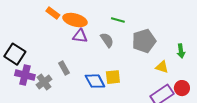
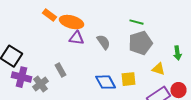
green line: (118, 20) -> (136, 22), moved
yellow square: (113, 77) -> (128, 79), moved
blue diamond: (95, 81) -> (106, 82), moved

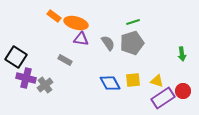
green line: (136, 22) -> (133, 22), moved, turned -32
gray pentagon: (140, 43) -> (132, 43), moved
yellow triangle: (158, 69) -> (157, 81), moved
gray rectangle: (60, 70) -> (65, 60), moved, turned -32

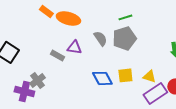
purple triangle: (81, 39) -> (74, 47), moved
purple cross: (26, 78) -> (24, 91), moved

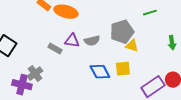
green line: (125, 17) -> (150, 13), moved
gray semicircle: (100, 38) -> (92, 41), moved, turned 112
yellow triangle: (149, 76) -> (132, 46), moved

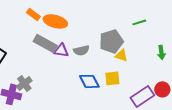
gray rectangle: (55, 49) -> (45, 43), moved, size x1.6

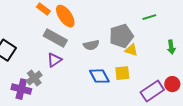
orange ellipse: (55, 21) -> (65, 16), turned 40
purple triangle: (61, 50) -> (54, 60), moved, turned -42

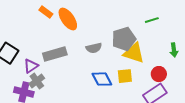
gray rectangle: (55, 38) -> (55, 54), moved, turned -45
yellow triangle: (131, 50) -> (134, 53), size x1.6
purple triangle: (54, 60) -> (31, 66), moved
red circle: (172, 84) -> (159, 74), moved

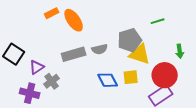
orange rectangle: (46, 12) -> (52, 13), turned -64
gray rectangle: (55, 54) -> (74, 54), moved
red circle: (159, 74) -> (165, 75), size x1.6
gray cross: (37, 81) -> (52, 81), moved

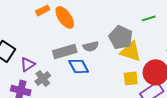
gray pentagon: (130, 40) -> (121, 37), turned -30
yellow square: (131, 77) -> (131, 78), moved
blue diamond: (108, 80) -> (79, 66), moved

